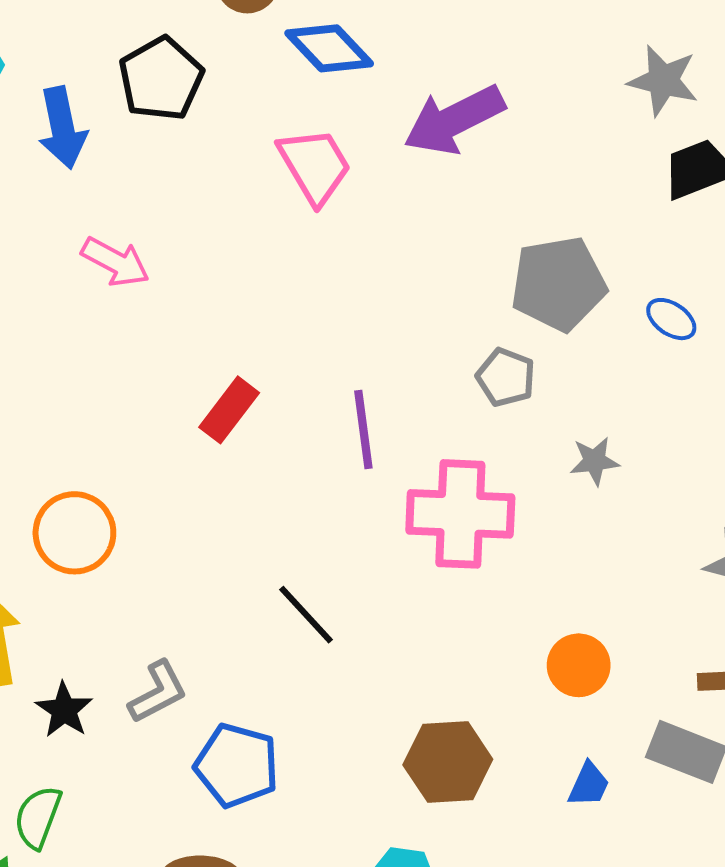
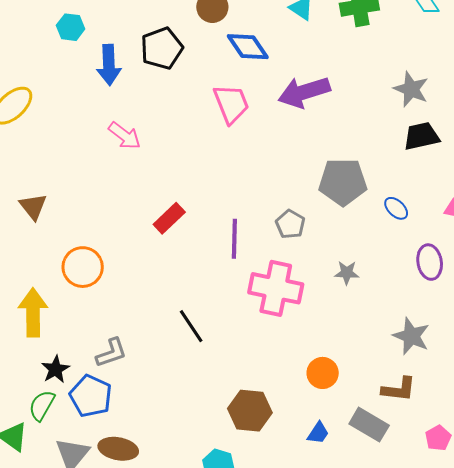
gray pentagon: (506, 377) -> (290, 224), moved
black star: (64, 710) -> (56, 369), moved
blue pentagon: (237, 765) -> (91, 396), moved

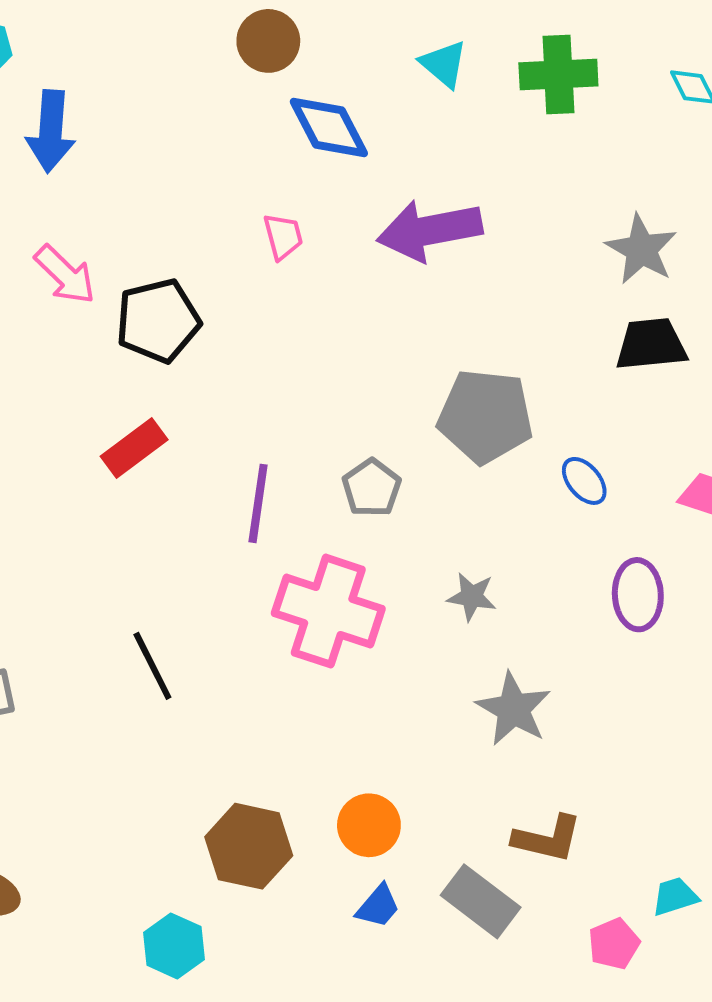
black pentagon: (162, 48) -> (158, 321), moved
pink trapezoid: (231, 104) -> (283, 236), size x0.6
gray star: (411, 336) -> (513, 709), moved
orange circle: (323, 373) -> (369, 825), moved

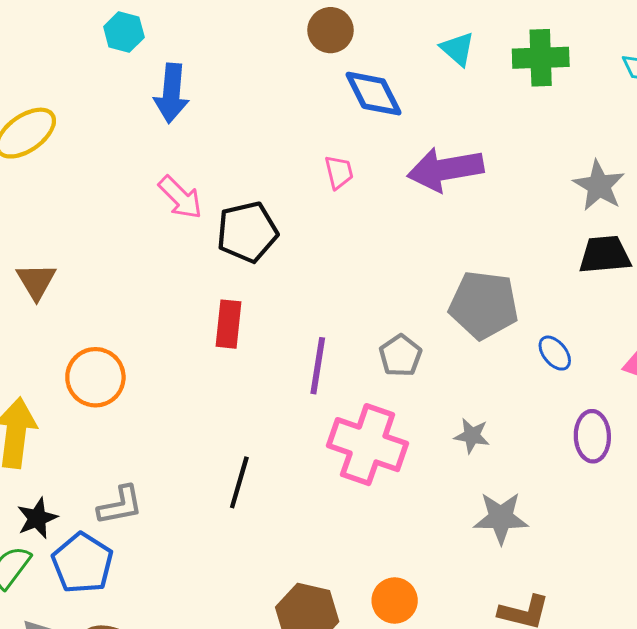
red rectangle: (134, 448) -> (228, 324), turned -48
black line: (152, 666) -> (239, 482), turned 42
gray star: (513, 709) -> (501, 518), turned -30

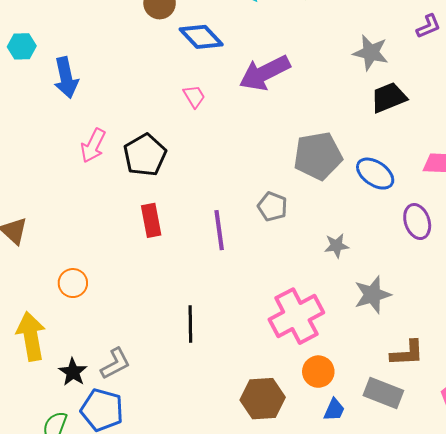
pink arrow: (180, 197) -> (93, 146), turned 88
blue ellipse: (555, 353) -> (375, 174), size x1.5
orange circle: (95, 377) -> (73, 283), size x0.7
pink cross: (368, 445) -> (296, 316), moved, turned -30
black star: (37, 518) -> (73, 372), moved

